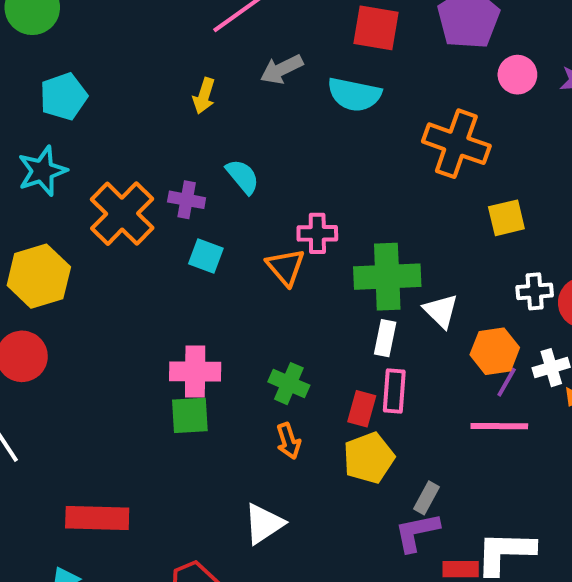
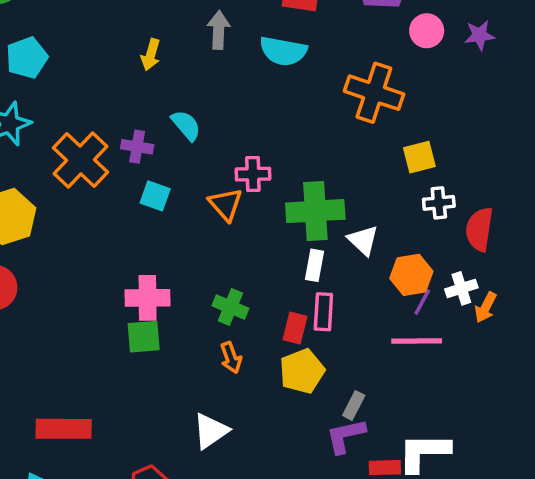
gray arrow: (282, 69) -> (219, 30), turned 120
white cross: (535, 291) -> (439, 203), moved

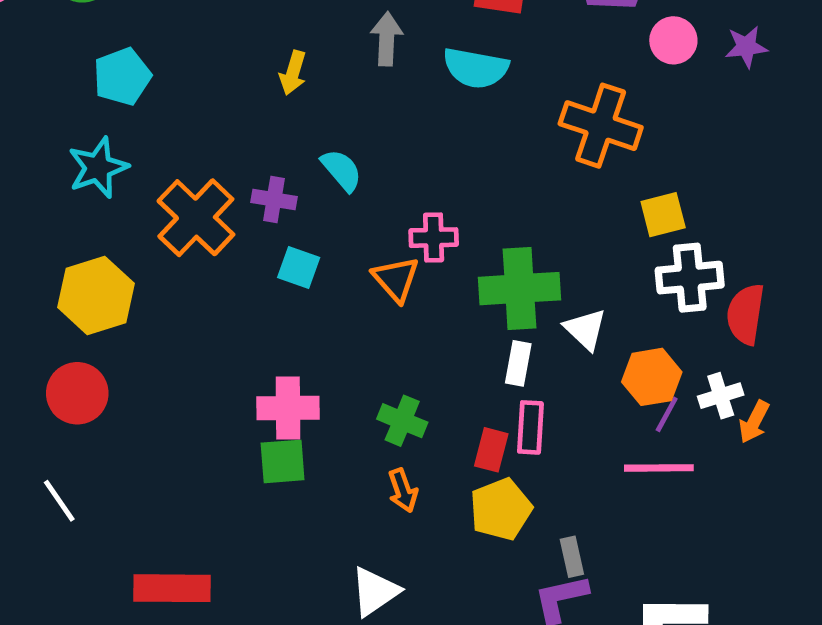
white cross: (439, 203) -> (690, 278), size x1.5
gray rectangle: (354, 405) -> (572, 557), turned -40

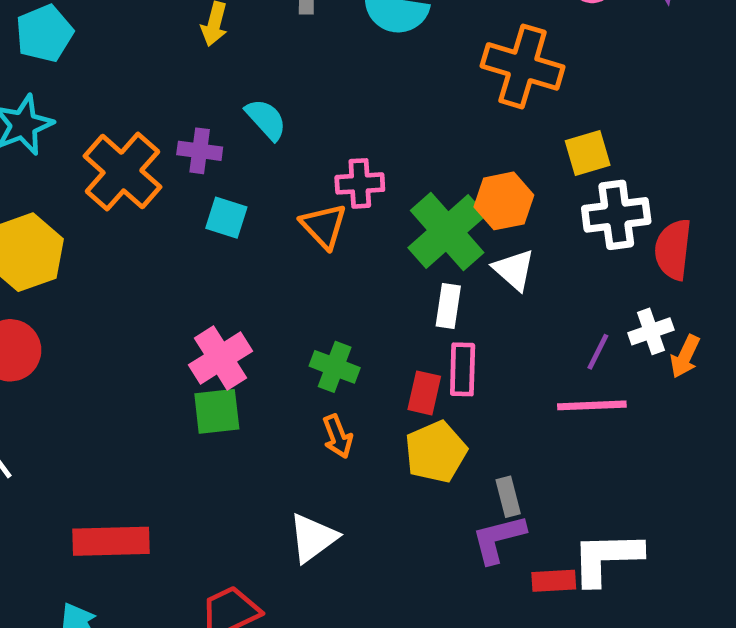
green cross: (520, 289) -> (447, 231), turned -36
orange hexagon: (652, 377) -> (504, 201), moved
pink cross: (288, 408) -> (220, 358), turned -30

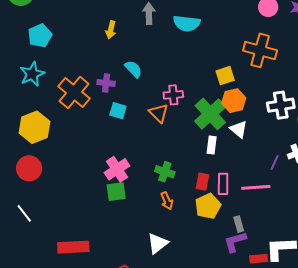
orange cross: (523, 66) -> (260, 50), moved
yellow square: (588, 153) -> (225, 76), moved
pink rectangle: (463, 369) -> (223, 184), moved
pink line: (592, 405) -> (256, 187), moved

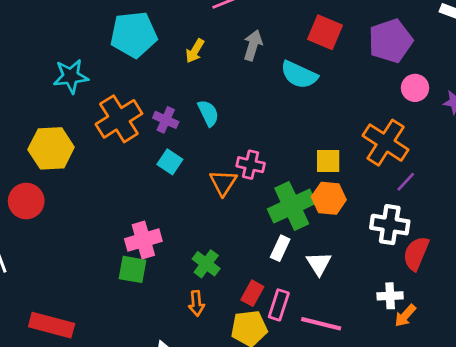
cyan pentagon: (40, 36) -> (134, 35), moved, size x1.4
white triangle: (239, 129) -> (319, 263), moved
purple line: (275, 163) -> (406, 182), moved

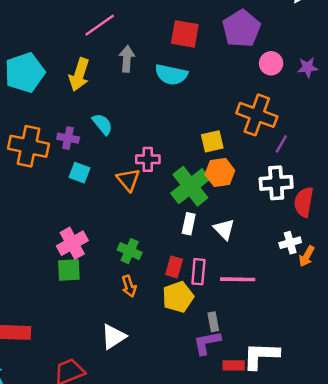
yellow arrow: (195, 51) -> (79, 75), size x1.5
orange cross: (119, 119) -> (29, 146), turned -33

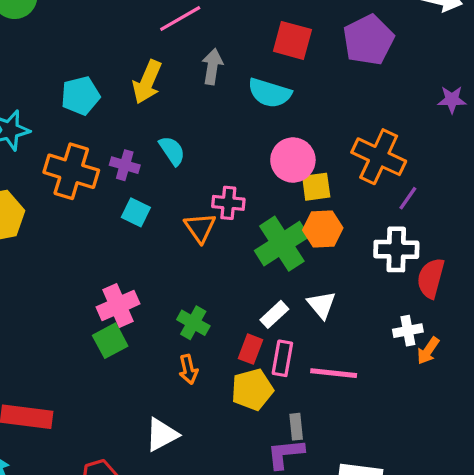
pink circle: (271, 63) -> (293, 160), moved, size x1.4
cyan pentagon: (25, 73) -> (80, 96), moved, size x0.7
white rectangle: (189, 224) -> (274, 314), moved, turned 30
green square: (69, 270) -> (110, 341), turned -30

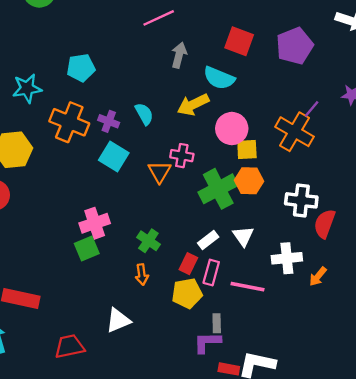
yellow arrow: (147, 82) -> (193, 105), moved, turned 36
purple line: (408, 198) -> (312, 109), moved
cyan square: (136, 212) -> (114, 157), size x1.4
white cross: (408, 331) -> (287, 258), moved, size x1.4

